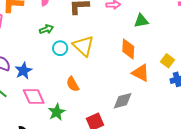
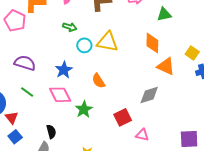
green arrow: (46, 29) -> (70, 27), turned 40
yellow triangle: (83, 46) -> (107, 42), turned -30
blue star: (23, 71) -> (64, 70), moved

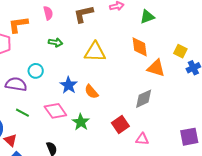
cyan circle: (84, 45) -> (36, 71), moved
blue star: (64, 70) -> (69, 85), moved

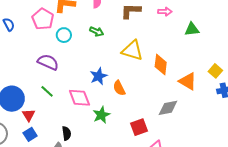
orange diamond: (140, 47) -> (161, 64), moved
cyan circle: (36, 71) -> (64, 35), moved

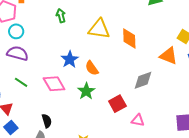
green arrow: (97, 31) -> (61, 16), turned -120
cyan circle: (64, 35) -> (16, 31), moved
orange triangle: (188, 81) -> (169, 56), moved
green star: (101, 115) -> (86, 91), moved

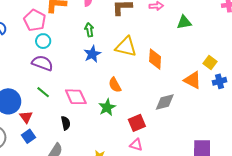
blue star: (70, 59) -> (92, 54), moved
pink triangle: (138, 120) -> (136, 145), moved
black semicircle: (47, 121) -> (66, 123), moved

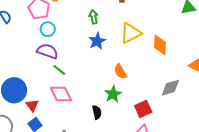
yellow triangle: (126, 47) -> (131, 33), turned -40
green line: (43, 92) -> (59, 70), moved
pink diamond: (76, 97) -> (61, 94), moved
black semicircle: (66, 123) -> (97, 112), moved

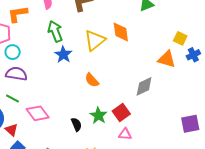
green arrow: (94, 17) -> (55, 31), size x1.5
orange diamond: (160, 45) -> (121, 32), moved
green line: (59, 70) -> (13, 98), moved
green star: (113, 94) -> (98, 116), moved

